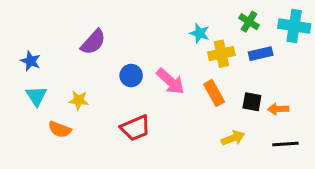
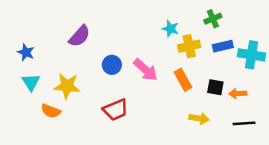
green cross: (249, 22) -> (213, 19), turned 35
cyan cross: (294, 26) -> (251, 55), moved
yellow star: (79, 100) -> (67, 86), size x1.5
yellow arrow: (233, 138) -> (199, 118), turned 30

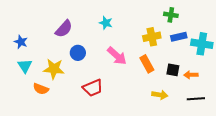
green cross: (213, 19) -> (171, 15), turned 32
cyan star: (170, 29) -> (106, 23), moved
blue circle: (112, 65) -> (78, 53), moved

